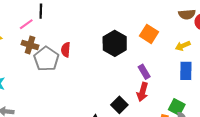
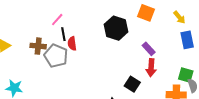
black line: (41, 11) -> (63, 34), moved
pink line: (26, 24) -> (57, 20), moved
yellow arrow: (183, 46) -> (179, 17), turned -96

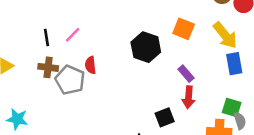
yellow arrow: (179, 17) -> (225, 35), size x1.6
black line: (63, 34) -> (46, 37), moved
black square: (132, 84) -> (165, 117), turned 35

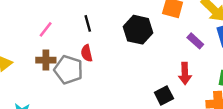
pink line: (73, 35) -> (46, 29), moved
black line: (46, 37) -> (88, 23), moved
purple rectangle: (186, 74) -> (195, 41), moved

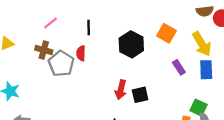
red arrow: (185, 73) -> (121, 90), moved
black square: (164, 95) -> (140, 95), moved

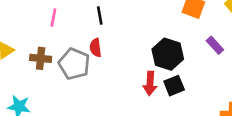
pink line: (51, 23) -> (53, 18), turned -32
black hexagon: (131, 44) -> (168, 54), moved
brown cross: (44, 50) -> (41, 58), moved

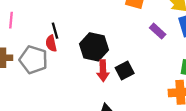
black line: (100, 15) -> (55, 31), moved
black hexagon: (168, 54) -> (94, 47), moved

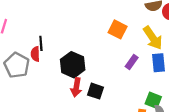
purple rectangle: (158, 31) -> (132, 62), turned 72
black square: (125, 71) -> (95, 91), turned 35

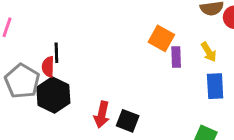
yellow arrow: (153, 38) -> (209, 52), size x0.6
purple rectangle: (132, 62) -> (176, 57), moved, turned -40
black hexagon: (73, 65) -> (53, 95), moved

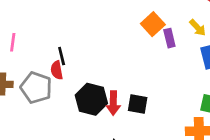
orange square: (161, 38) -> (153, 24), turned 30
black hexagon: (53, 95) -> (91, 99), moved

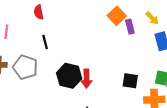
red semicircle: (57, 70) -> (39, 12), moved
black square: (138, 104) -> (130, 81), moved

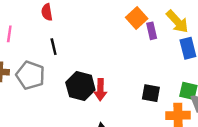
yellow arrow: (152, 18) -> (177, 22), size x1.5

